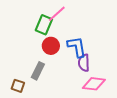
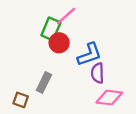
red circle: (51, 46) -> (59, 43), moved
blue L-shape: (77, 47) -> (89, 54), turned 80

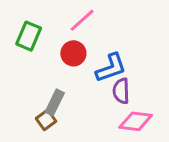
green rectangle: (51, 29) -> (29, 36), moved
brown square: (21, 100) -> (46, 120), moved, turned 35

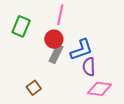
pink line: (82, 20) -> (60, 15), turned -36
gray rectangle: (55, 103) -> (56, 54), moved

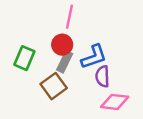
green rectangle: (21, 26) -> (24, 58), moved
brown square: (34, 88) -> (54, 86), moved, size x1.5

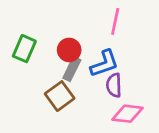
pink line: (69, 17) -> (115, 21), moved
green rectangle: (24, 58) -> (24, 49), moved

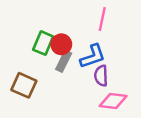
green rectangle: (24, 49) -> (43, 43), moved
brown square: (60, 96) -> (24, 85), moved, turned -30

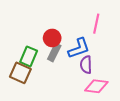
pink line: (102, 19) -> (96, 24), moved
green rectangle: (43, 43) -> (29, 56), moved

